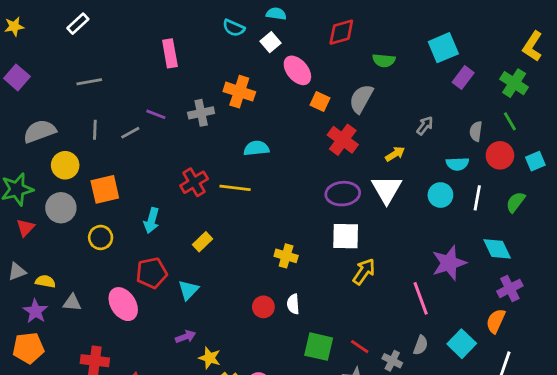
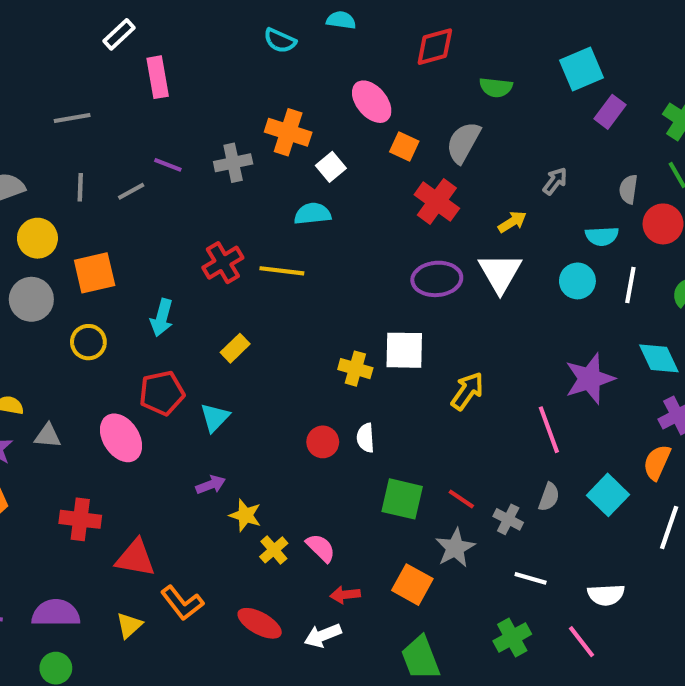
white rectangle: (78, 24) -> (119, 34), moved
white square: (270, 42) -> (331, 167), moved
pink rectangle: (170, 53) -> (158, 77), moved
white square: (346, 236) -> (404, 350), moved

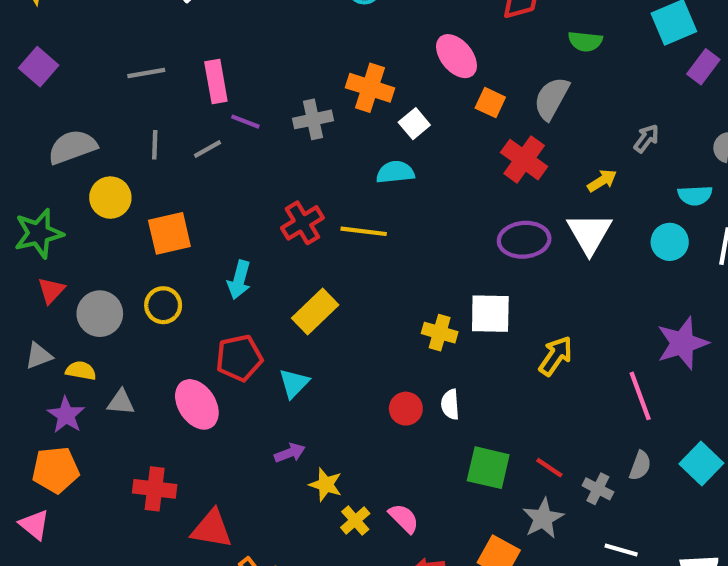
pink rectangle: (158, 77) -> (216, 81), moved
gray circle: (31, 299) -> (100, 314), moved
yellow rectangle: (235, 348) -> (315, 312), size x1.5

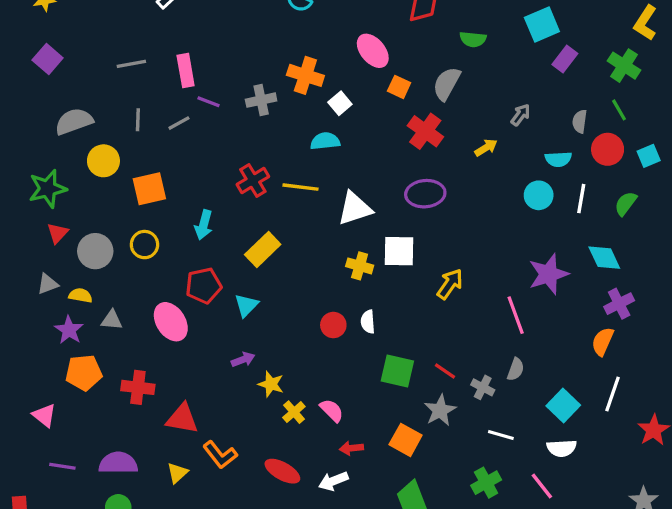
white triangle: (589, 233) -> (355, 208), moved, turned 42
cyan square: (701, 463) -> (563, 405), moved
orange pentagon: (55, 470) -> (84, 373), moved

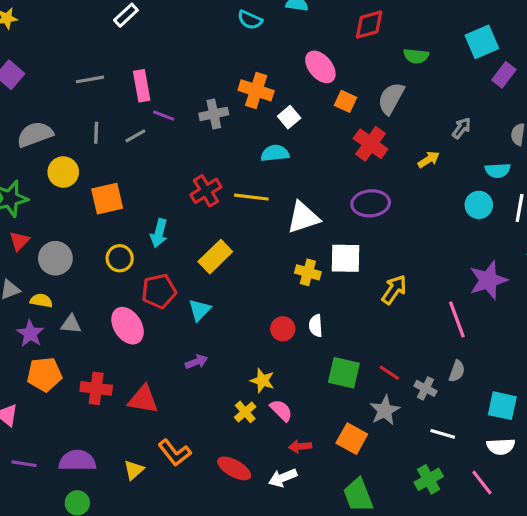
yellow circle: (144, 245) -> (120, 258), moved
yellow star: (271, 384) -> (262, 381), moved
cyan square: (563, 405) -> (502, 406), turned -32
red triangle: (182, 419) -> (143, 399), moved

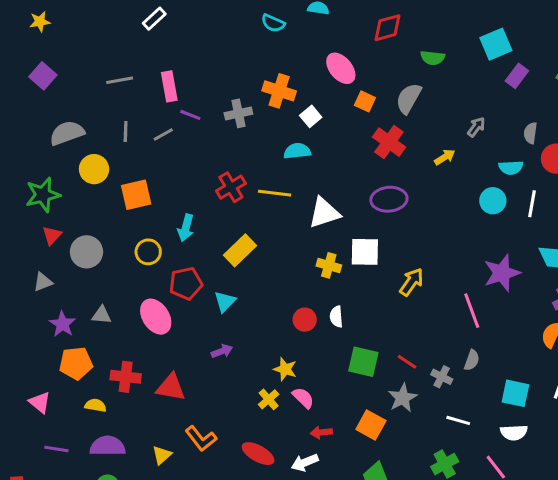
yellow semicircle: (41, 301) -> (96, 405), moved

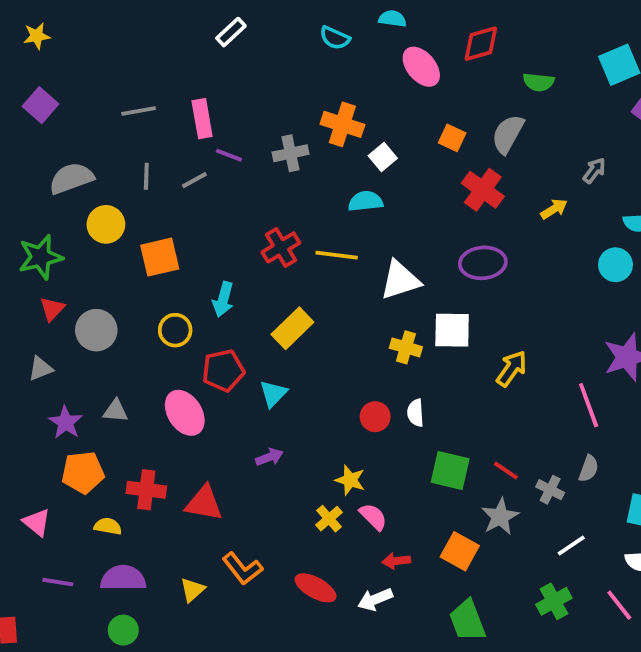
white rectangle: (154, 19) -> (231, 32), moved
pink ellipse: (341, 68) -> (421, 67), moved
white line: (458, 420) -> (571, 545), turned -50

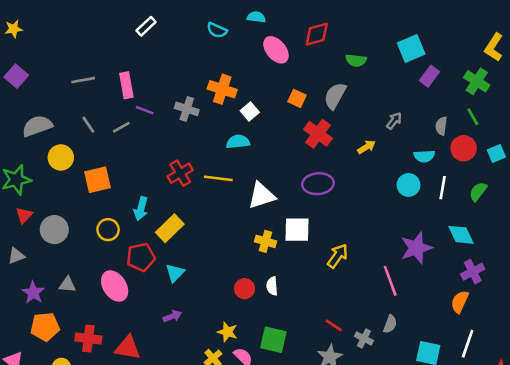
gray cross: (291, 153) -> (187, 109), turned 30
gray line: (146, 176) -> (88, 125), turned -36
yellow rectangle: (292, 328) -> (170, 228), moved
green square: (450, 471) -> (273, 340), moved

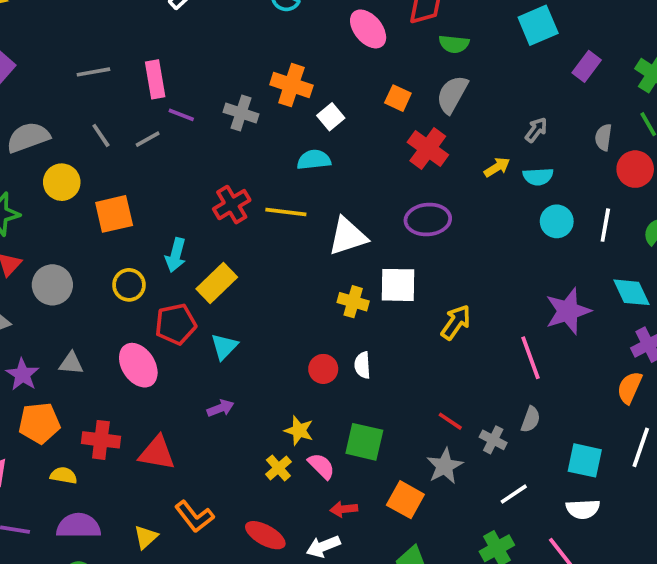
cyan square: (411, 49) -> (538, 25), moved
green semicircle: (356, 60) -> (454, 44), moved
cyan semicircle: (424, 156) -> (538, 177), moved

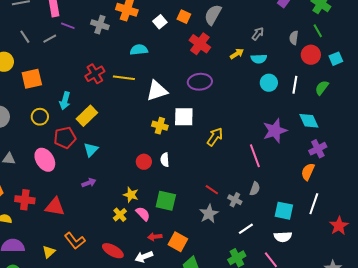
white square: (331, 117) -> (160, 22), moved
orange square: (405, 500) -> (178, 242), moved

